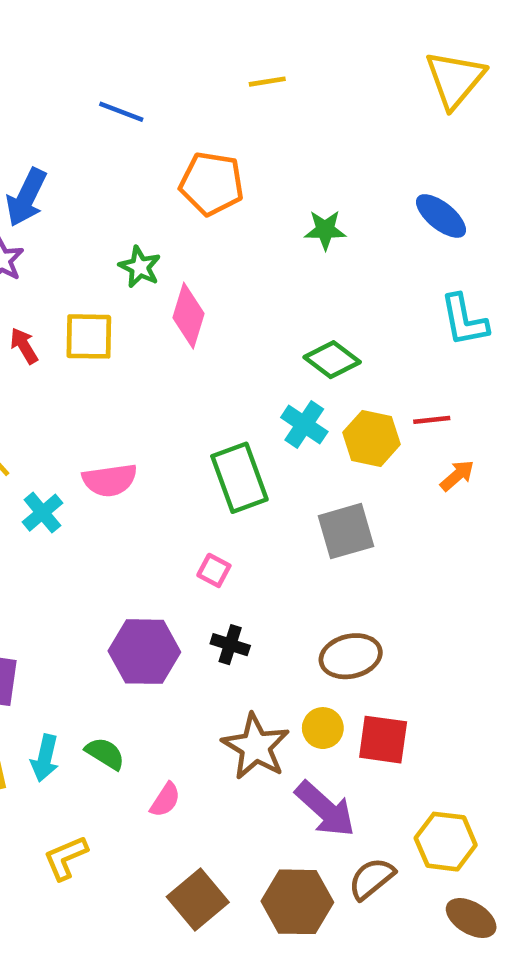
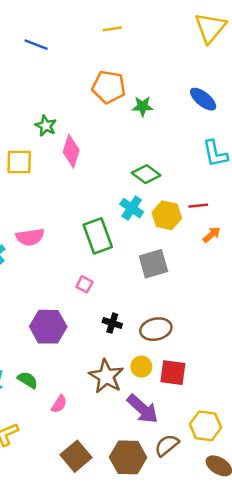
orange pentagon: (212, 184) -> (109, 87), moved
black cross: (230, 645) -> (112, 323), moved

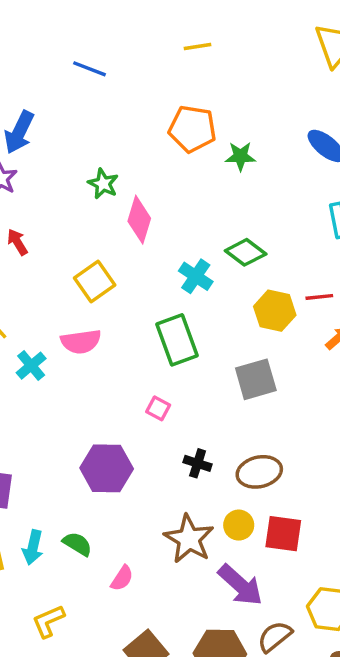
yellow square: (19, 162) -> (95, 281), moved, turned -36
cyan cross: (132, 208) -> (196, 276), moved

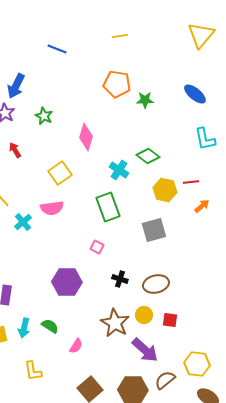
green star: (103, 184) -> (44, 116), moved
red square: (283, 534) -> (170, 320), size x0.7
yellow L-shape: (48, 621) -> (33, 371), turned -75

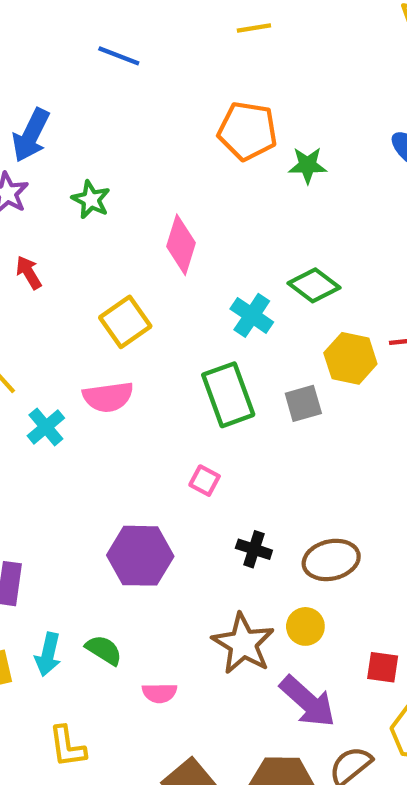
gray square: (154, 230) -> (303, 403), moved, size x0.7
red square: (170, 320) -> (383, 667), moved
pink semicircle: (76, 346) -> (160, 693), turned 56

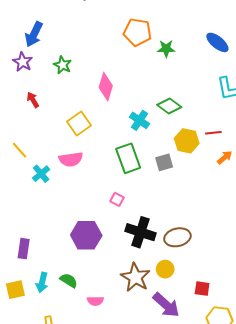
black cross: (254, 549) -> (141, 232), size x1.8

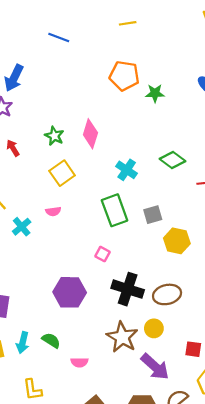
green star: (63, 65) -> (54, 136), moved
green diamond: (169, 106) -> (172, 160), moved
yellow hexagon: (187, 141) -> (177, 241), moved
pink semicircle: (71, 159) -> (53, 211), size x0.6

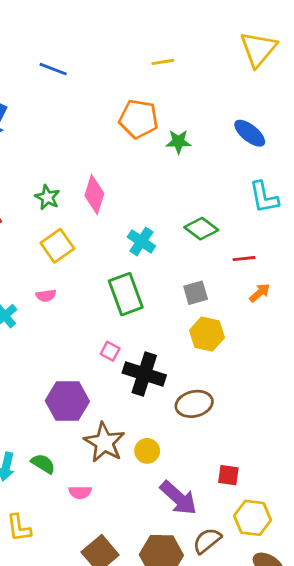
yellow line: (128, 23) -> (163, 62), moved
gray square: (153, 215) -> (196, 293), moved
black cross: (128, 289) -> (144, 374), moved
yellow circle: (154, 328) -> (147, 451), moved
brown star: (122, 337) -> (104, 442), moved

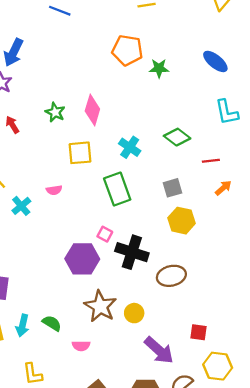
yellow square: (57, 246) -> (80, 153), moved, turned 30
purple hexagon: (67, 401) -> (82, 259), moved

